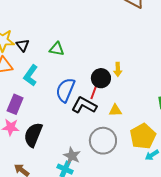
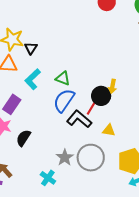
green triangle: (57, 49) -> (63, 78), moved
yellow arrow: (118, 69) -> (112, 86), moved
black semicircle: (33, 135) -> (23, 138), size x0.7
gray star: (72, 156) -> (65, 158), moved

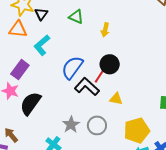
green triangle: (63, 78) -> (76, 17), moved
yellow arrow: (112, 86) -> (105, 30), moved
black semicircle: (23, 138) -> (30, 103), size x1.4
gray circle: (91, 158) -> (97, 125), size x0.7

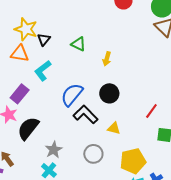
red line: (100, 76) -> (151, 111), moved
gray star: (71, 125) -> (54, 150), moved

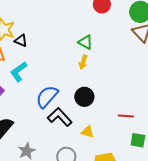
black triangle: (44, 40) -> (21, 41), turned -48
green triangle: (78, 44) -> (85, 42), moved
red line: (151, 111) -> (126, 116), turned 56

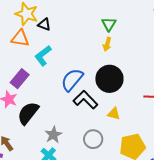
green triangle: (85, 42) -> (109, 24), turned 35
black circle: (84, 97) -> (109, 79), size x1.4

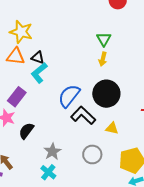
black triangle: (44, 24) -> (38, 58), moved
black semicircle: (28, 113) -> (26, 131), size x0.7

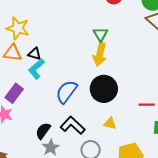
yellow arrow: (103, 59) -> (100, 54), size x1.6
black L-shape: (83, 115) -> (73, 125), moved
black semicircle: (26, 131) -> (43, 131), moved

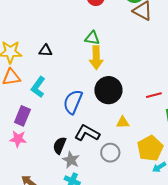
green triangle: (100, 34) -> (92, 38), turned -35
black triangle: (35, 54) -> (46, 51), moved

